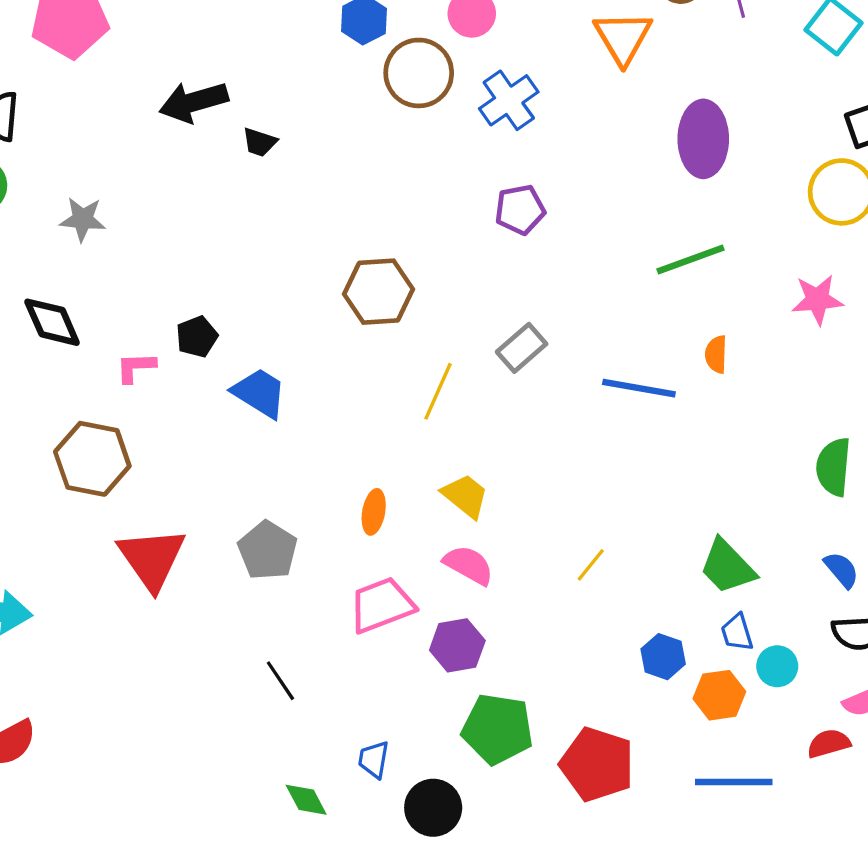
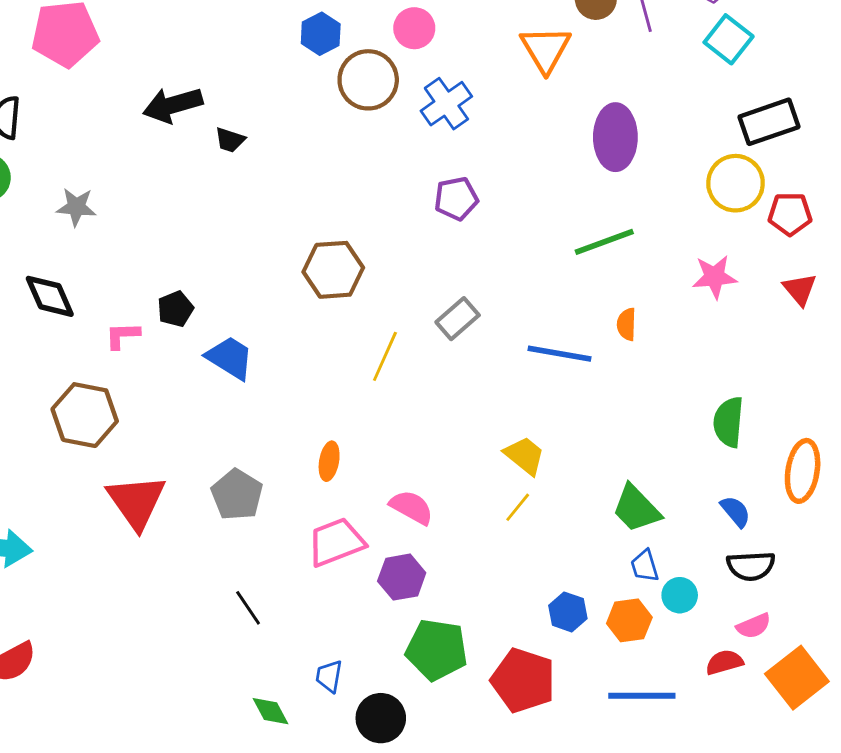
yellow trapezoid: (465, 496) -> (525, 456), moved
blue hexagon: (663, 657) -> (568, 612), moved

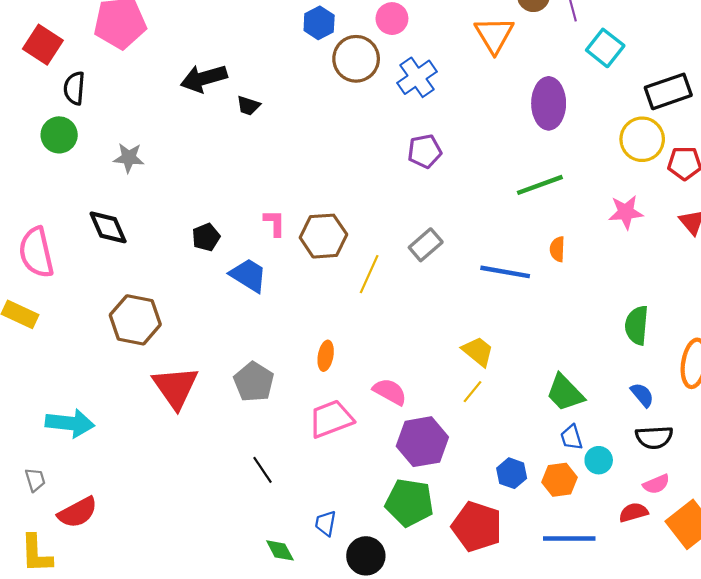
cyan square: (729, 39) -> (605, 48), moved
brown hexagon: (333, 270) -> (323, 236), moved
pink L-shape: (122, 335) -> (274, 223), moved, turned 92
purple hexagon: (402, 577) -> (422, 442), moved, size x1.4

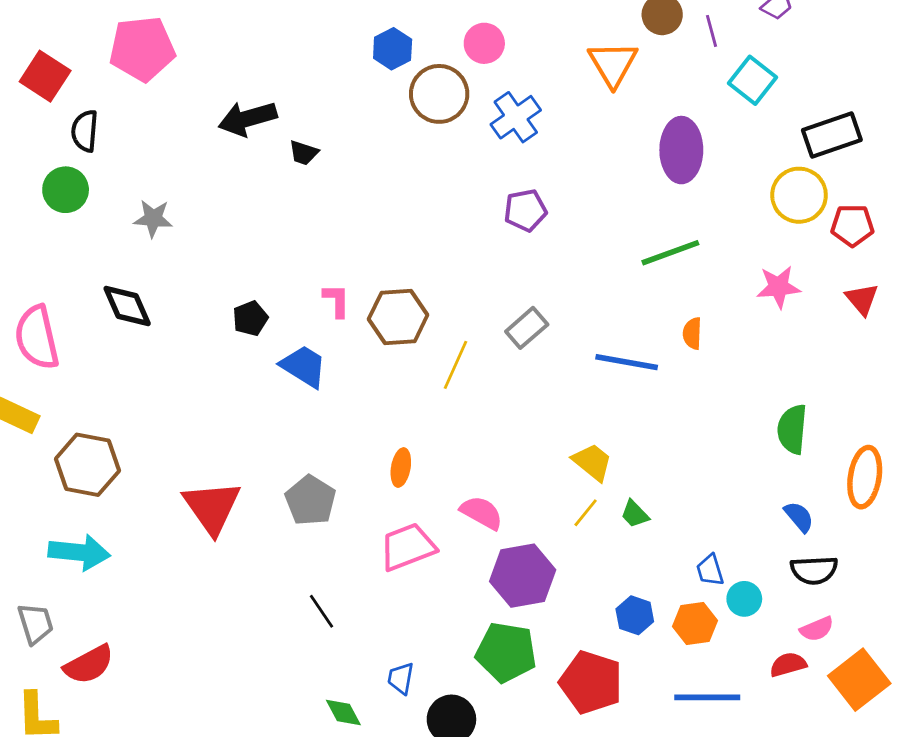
brown hexagon: (135, 320) -> (87, 465), moved
green trapezoid: (565, 393) -> (635, 514), moved, size x0.6
gray trapezoid: (35, 480) -> (35, 624), size x1.4

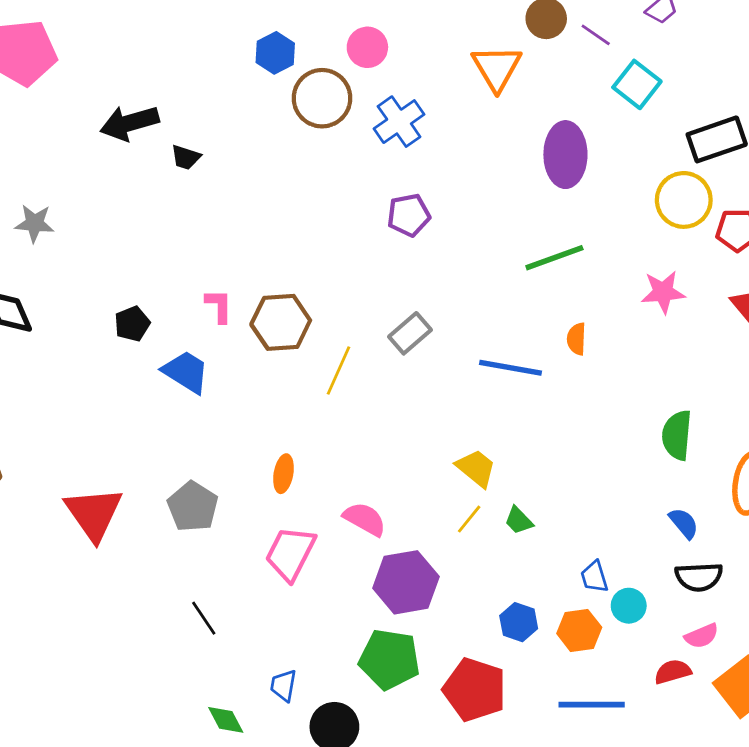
purple line: (711, 31) -> (596, 35), turned -40
pink trapezoid: (408, 547) -> (290, 553), turned -42

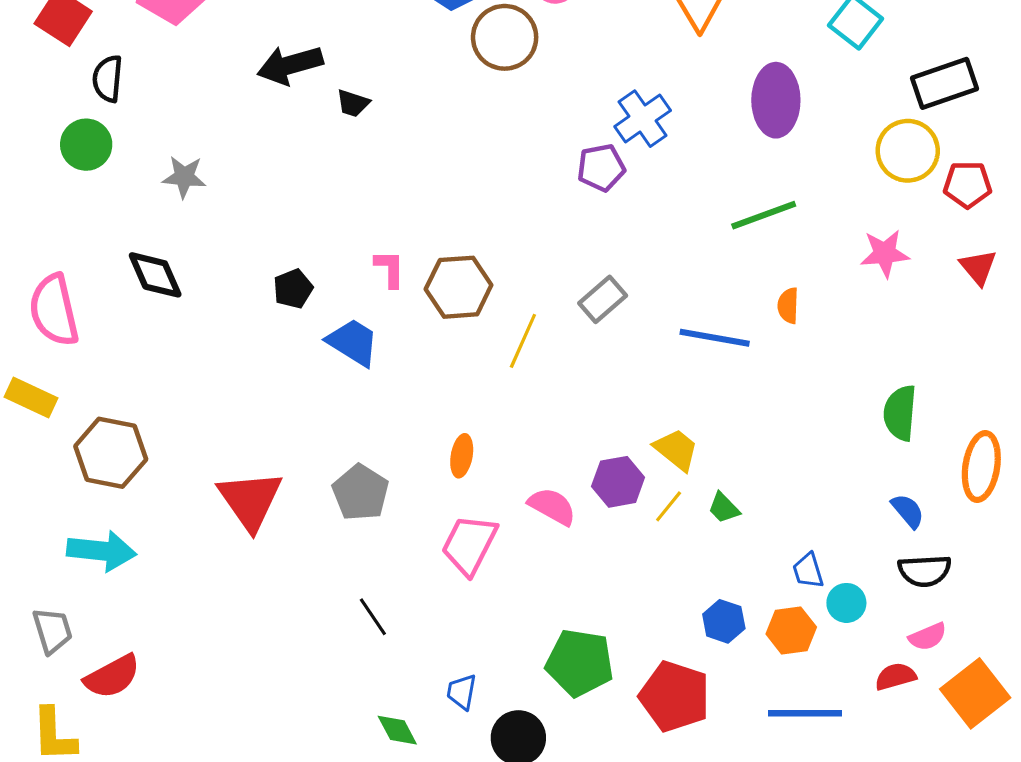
blue cross: (399, 122) -> (643, 119), moved
purple hexagon: (406, 582) -> (618, 482), moved, size x0.7

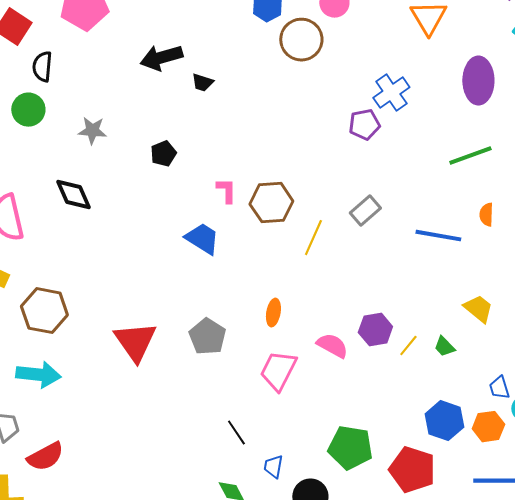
black pentagon: (293, 289) -> (163, 154), moved
yellow trapezoid: (676, 450) -> (478, 309), moved
black line: (373, 617) -> (236, 433), moved
blue hexagon: (724, 621) -> (444, 421), size x1.4

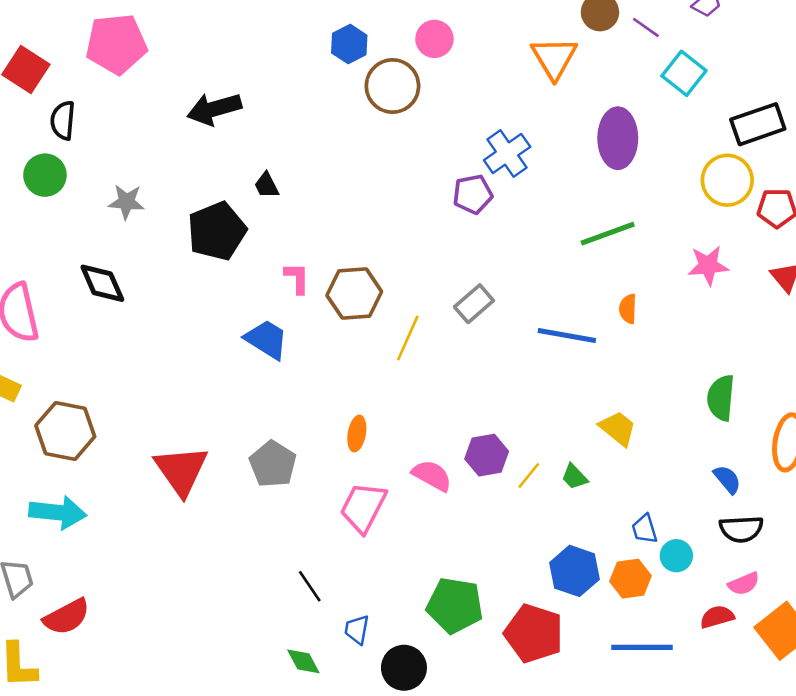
black trapezoid: (202, 83) -> (266, 185), moved, turned 45
black pentagon: (163, 154) -> (217, 231), size x1.8

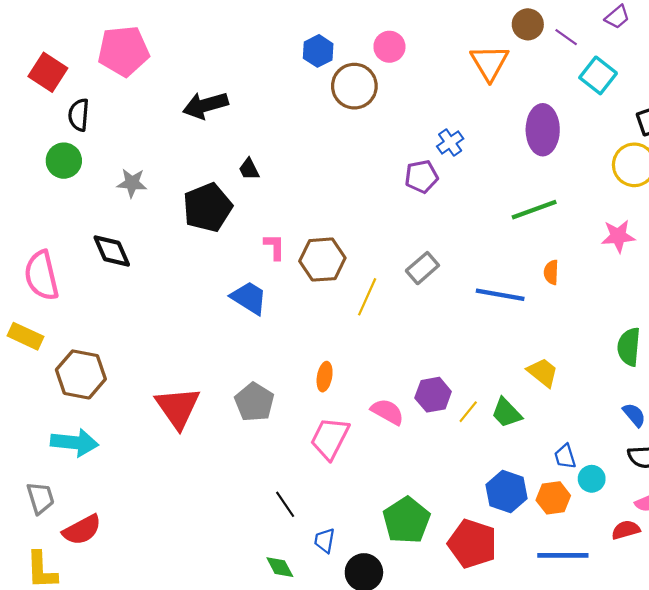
blue cross: (507, 153) -> (450, 143), size x0.7
green trapezoid: (575, 477) -> (507, 413), size x1.4
green pentagon: (455, 605) -> (406, 520), turned 30

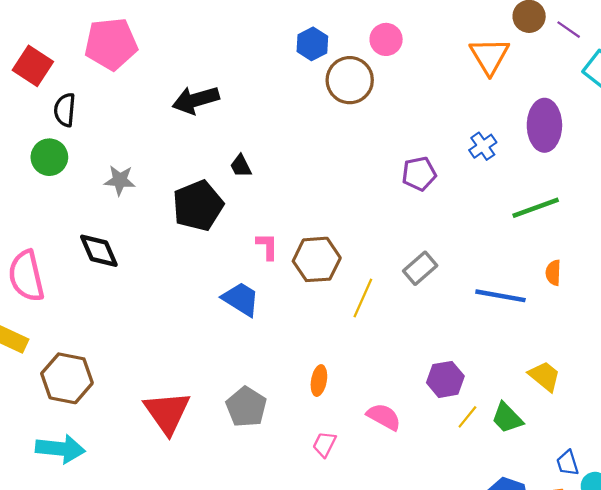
blue cross: (450, 143) -> (483, 146), moved
purple hexagon: (433, 395) -> (445, 379), moved
pink trapezoid: (330, 438) -> (324, 444), size x0.6

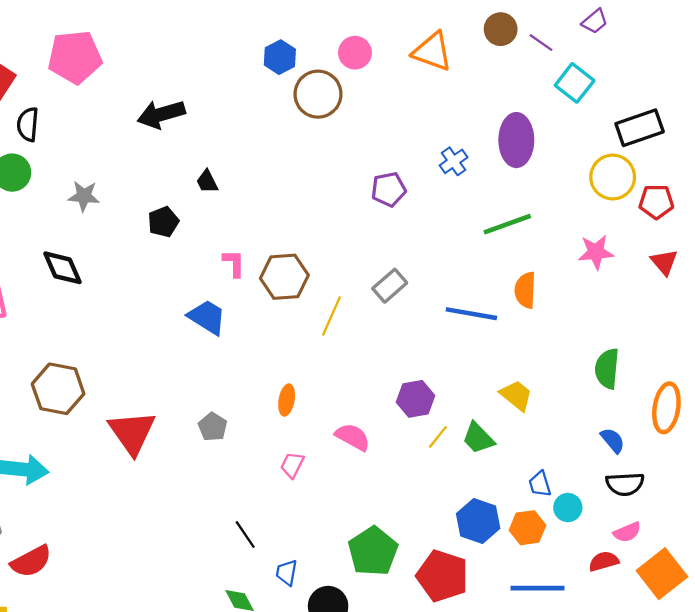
orange triangle: (489, 56) -> (432, 52), moved, turned -39
black pentagon: (198, 206) -> (163, 222), size x0.6
orange semicircle: (553, 273) -> (525, 290), size x1.4
brown hexagon: (67, 378) -> (58, 389), moved
gray pentagon: (246, 407) -> (213, 427), size x0.7

